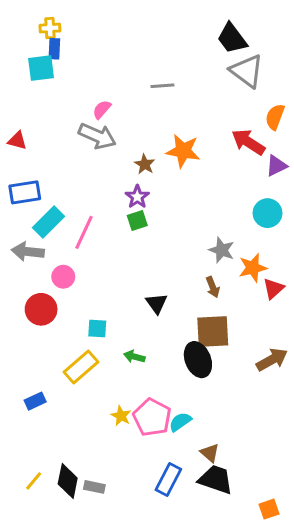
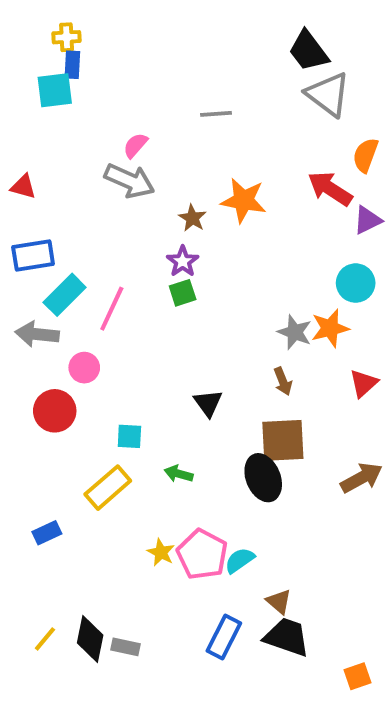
orange star: (253, 268) -> (330, 328), moved

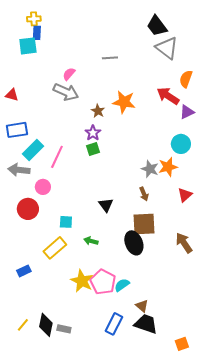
brown arrow: (362, 478) -> (184, 243), turned -95
yellow star: (161, 552) -> (82, 281), size x1.6

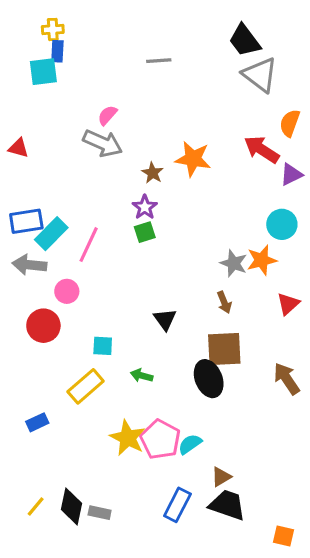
gray line: (110, 58) -> (159, 61), moved
blue rectangle: (17, 130) -> (26, 221), moved
brown triangle: (142, 306) -> (221, 477), turned 48
orange square: (182, 344) -> (283, 536), turned 32

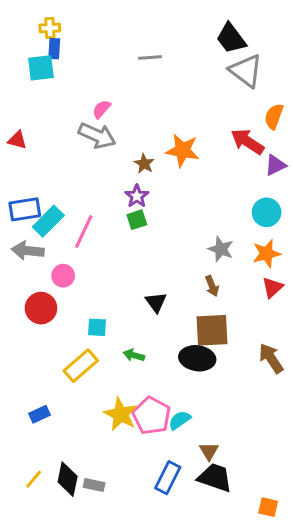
orange star: (262, 260) -> (267, 254), moved
black ellipse: (209, 379) -> (197, 358), turned -60
blue rectangle: (37, 422) -> (40, 414), moved
brown triangle: (221, 477) -> (209, 451), turned -30

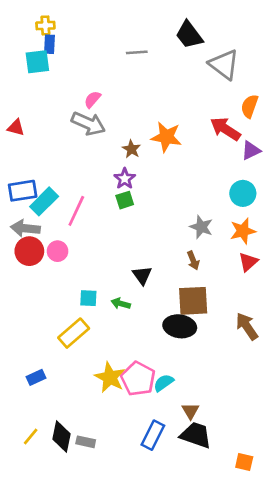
black trapezoid: (231, 38) -> (189, 35), moved
red circle: (41, 308) -> (29, 251), moved
green arrow: (134, 355) -> (121, 304), moved

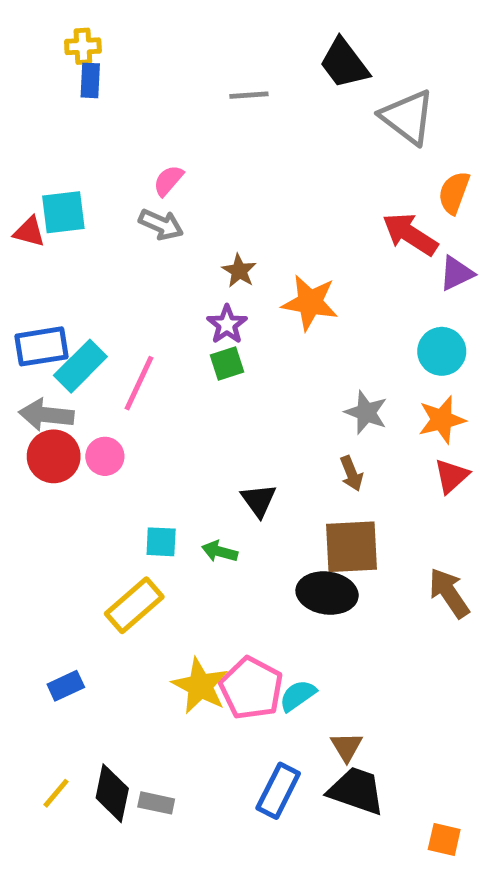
cyan square: (37, 62) -> (63, 212), moved
gray arrow: (88, 124) -> (161, 224), size x0.7
orange star: (166, 137) -> (310, 303), moved

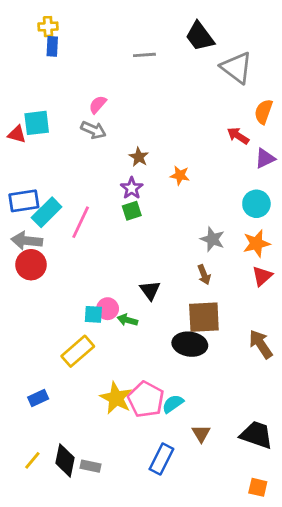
red arrow: (410, 234) -> (238, 136), size x0.7
orange star: (310, 303) -> (180, 175), size x0.6
pink circle: (105, 456) -> (108, 309), moved
black trapezoid: (356, 791) -> (256, 435), moved

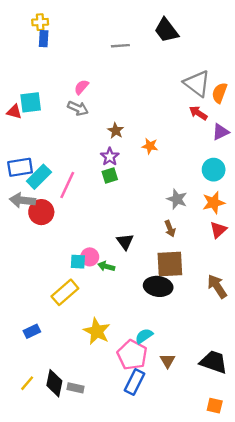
gray triangle: (237, 68) -> (197, 83), moved
red circle: (31, 265) -> (41, 212), moved
pink pentagon: (146, 399) -> (132, 355), moved

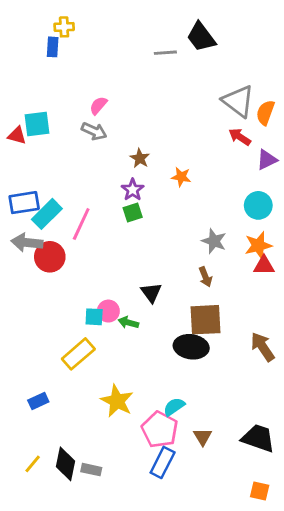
yellow cross: (40, 22) -> (64, 27), moved
gray line: (120, 46) -> (165, 53), moved
red triangle: (218, 230) -> (264, 265), moved, turned 42

